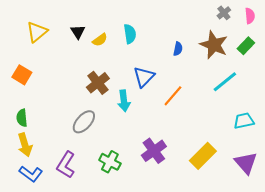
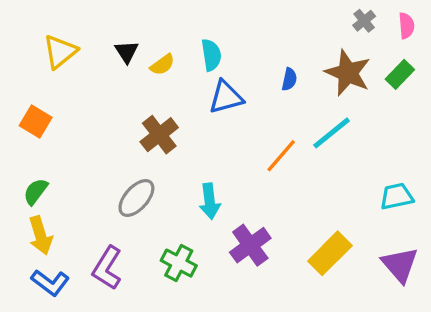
blue triangle: (144, 77) -> (226, 97), moved, turned 30
cyan line: (225, 82) -> (332, 133), moved
cyan arrow: (124, 101) -> (210, 201), moved
green semicircle: (22, 118) -> (36, 191), turned 42

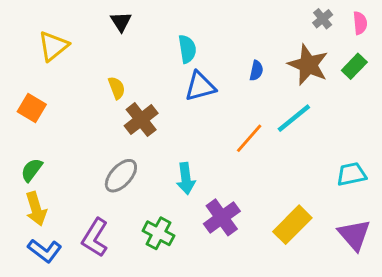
black triangle: (127, 52) -> (121, 22), moved
yellow semicircle: (162, 65) -> (117, 88), moved, turned -75

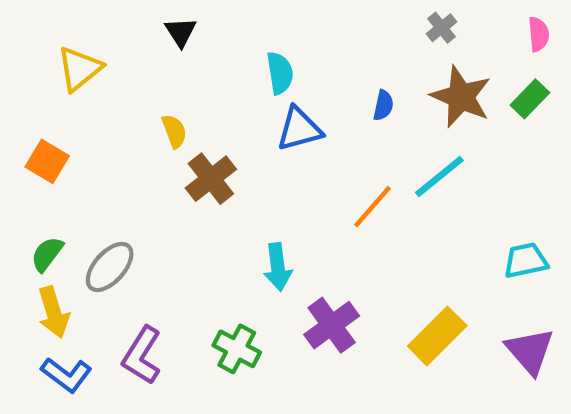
gray cross: (323, 19) -> (442, 28), moved
gray ellipse: (121, 176) -> (110, 267), moved

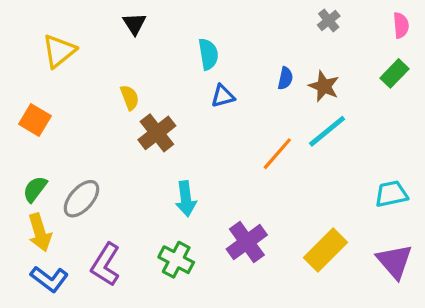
brown star: (461, 97) -> (324, 86), moved, size x0.7
blue triangle: (299, 129) -> (223, 96), size x0.7
cyan arrow: (278, 267) -> (186, 199), moved

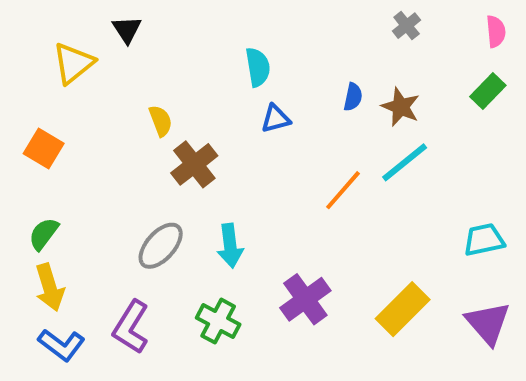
black triangle: (134, 24) -> (127, 30), moved
gray ellipse: (81, 199) -> (161, 246), moved

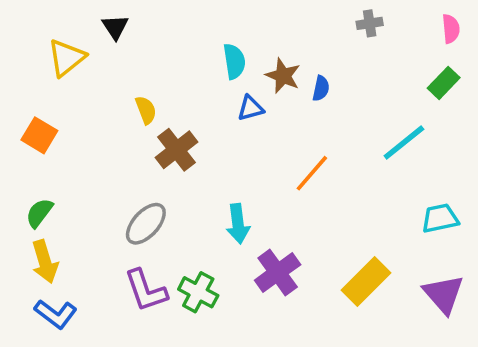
gray cross: (407, 26) -> (370, 23), turned 30
brown star: (401, 107) -> (283, 76), moved
cyan line: (405, 162) -> (404, 143), moved
cyan arrow: (230, 246) -> (238, 224), moved
purple L-shape: (131, 327) -> (146, 291), moved, turned -51

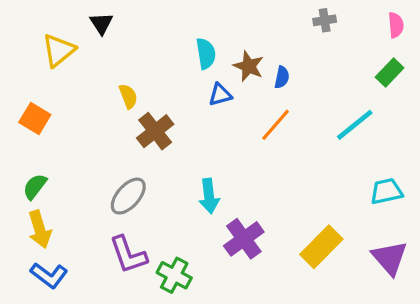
orange line: (312, 173) -> (276, 125), moved
green cross: (198, 292) -> (174, 275), moved

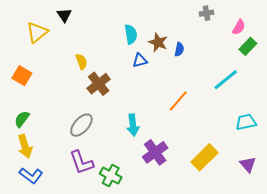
pink semicircle: (396, 25) -> (239, 27), moved, turned 35
orange line: (276, 125) -> (178, 101), moved
purple triangle: (390, 258) -> (248, 164), size x0.7

